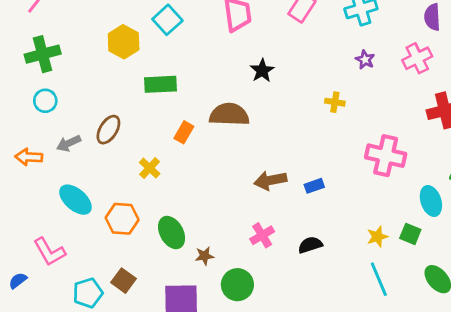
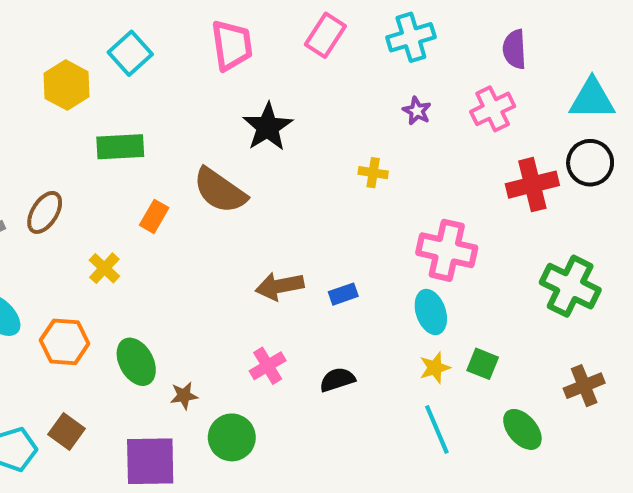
black star: (262, 71) -> (268, 127), size x1.4
brown semicircle: (229, 114) -> (220, 191), turned -147
cyan ellipse: (431, 201) -> (431, 312), moved

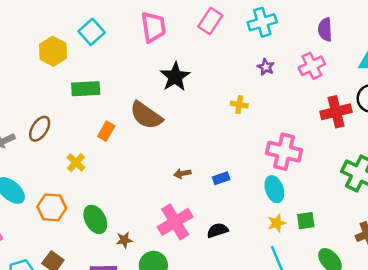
brown arrow: (280, 286) -> (182, 173), size x0.6
green square: (483, 364) -> (306, 221), turned -30
pink cross: (268, 366) -> (175, 222), size x1.6

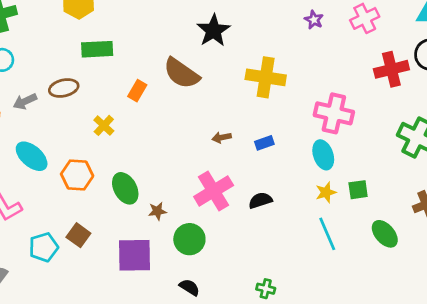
green rectangle: (86, 89) -> (97, 49), moved
yellow cross: (239, 105) -> (266, 77), moved, size x2.0
brown ellipse: (40, 129) -> (64, 88), turned 45

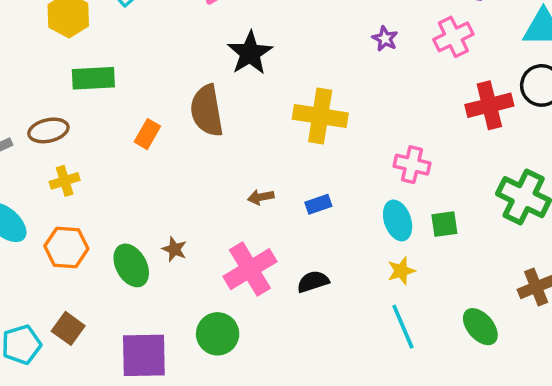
brown semicircle: (181, 73) -> (207, 111), turned 45
pink cross: (334, 113) -> (412, 165), size x0.7
yellow cross: (104, 125) -> (65, 181), moved, turned 30
green square: (358, 190) -> (444, 224), moved
brown star: (157, 211) -> (174, 249), moved, turned 30

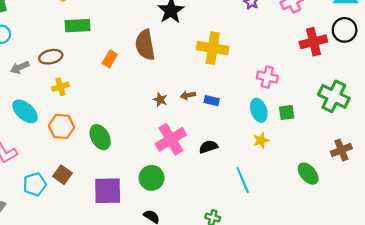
brown arrow: (261, 197) -> (188, 95), moved
blue rectangle: (318, 204) -> (212, 101), turned 32
brown star: (174, 249) -> (160, 100), moved
cyan line: (403, 327) -> (243, 180), moved

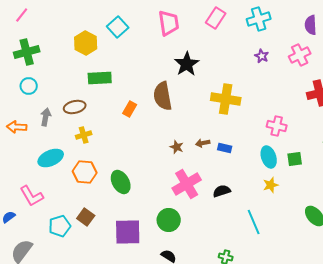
gray arrow: (20, 67) -> (46, 117), turned 126
cyan ellipse: (25, 111) -> (51, 158), turned -65

